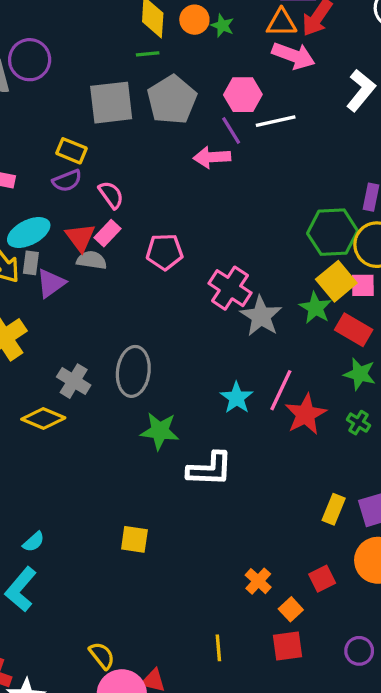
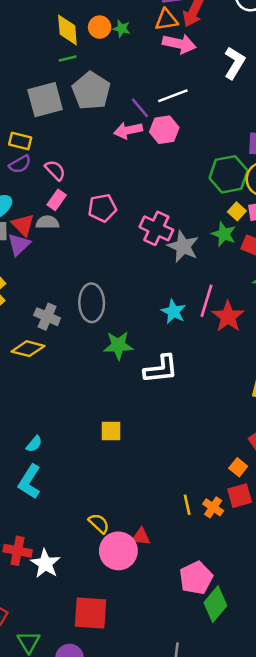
pink hexagon: (243, 95) -> (164, 130), moved
red triangle: (80, 237) -> (23, 225), moved
yellow square: (336, 281) -> (237, 211), size x0.6
orange cross: (258, 581) -> (213, 507), moved

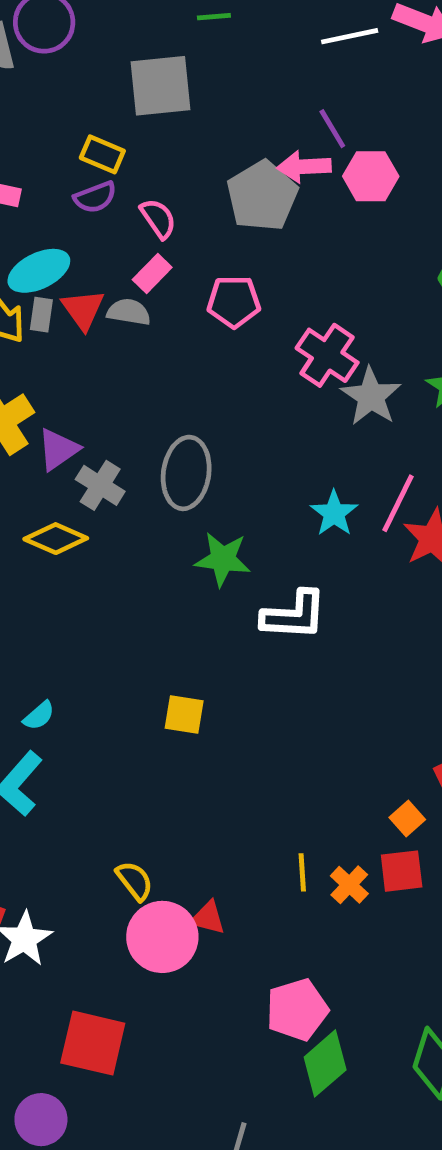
gray pentagon: (91, 91) -> (262, 196), moved
white line: (173, 96) -> (350, 36), moved
purple triangle: (19, 244) -> (58, 449), moved

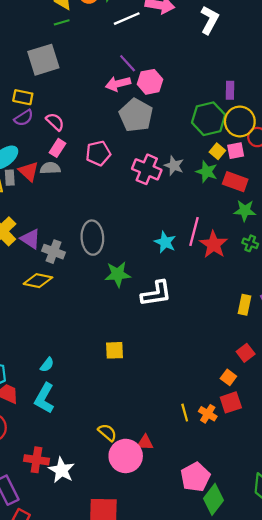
gray pentagon: (262, 196) -> (136, 115), moved
gray star: (371, 396) -> (174, 166), moved, size x0.7
purple triangle: (58, 449) -> (31, 239), turned -40

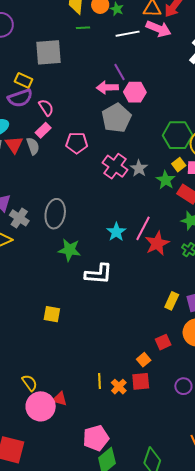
green line: (62, 22) -> (83, 28), moved
purple semicircle: (24, 118) -> (20, 98), size x1.4
gray semicircle: (50, 168) -> (33, 146), turned 60

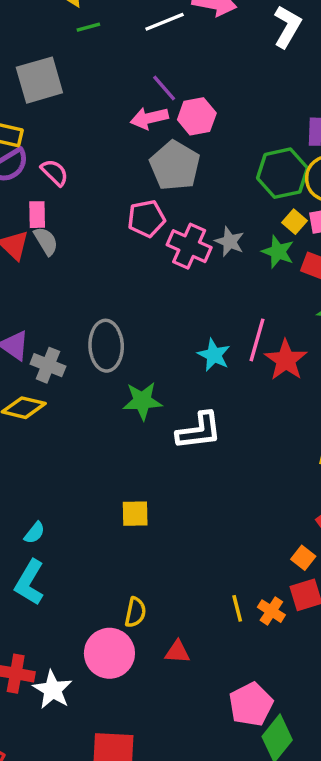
pink rectangle: (43, 130) -> (37, 215), moved, turned -35
pink pentagon: (77, 143) -> (146, 219), moved
yellow semicircle: (30, 383) -> (135, 612), moved, turned 60
pink circle: (41, 406) -> (109, 653), moved

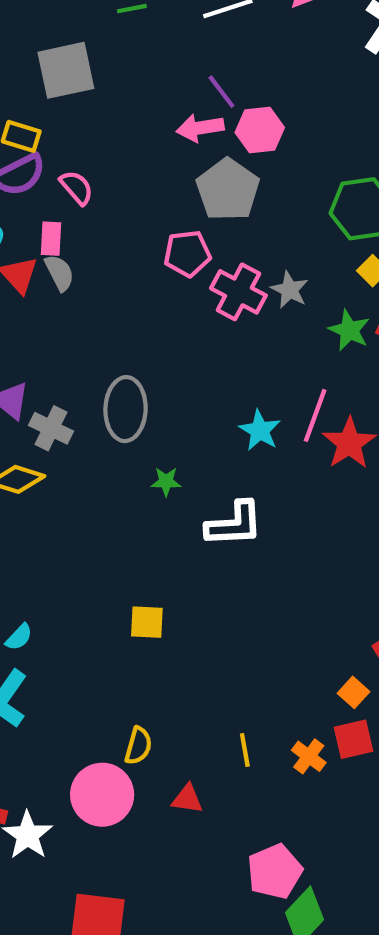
green star: (278, 252) -> (349, 330), moved
green star: (142, 401) -> (166, 482), size x0.6
yellow line: (237, 608) -> (245, 750), moved

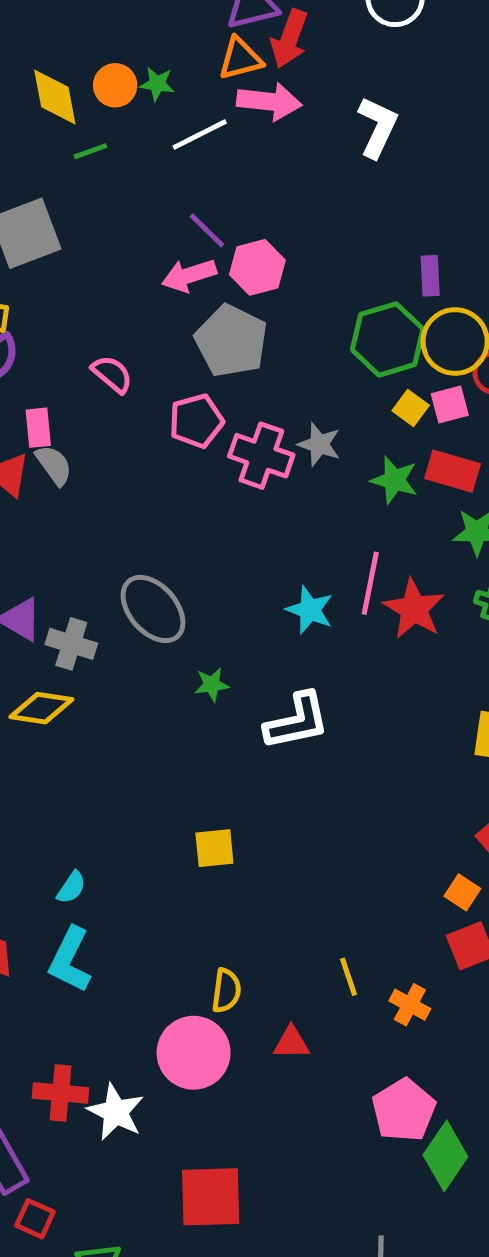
pink semicircle: (77, 188) -> (112, 374), moved
gray ellipse: (126, 409) -> (153, 609), turned -34
orange cross: (309, 756) -> (410, 1005), moved

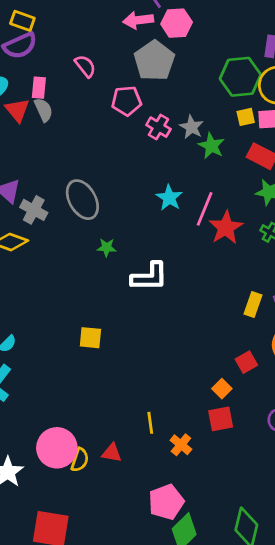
yellow square: (411, 408) -> (246, 117), turned 30
pink cross: (261, 456) -> (158, 127), size x0.7
green star: (394, 480) -> (211, 146), moved
cyan star: (310, 610) -> (169, 198), moved
yellow semicircle: (226, 991) -> (80, 460), moved

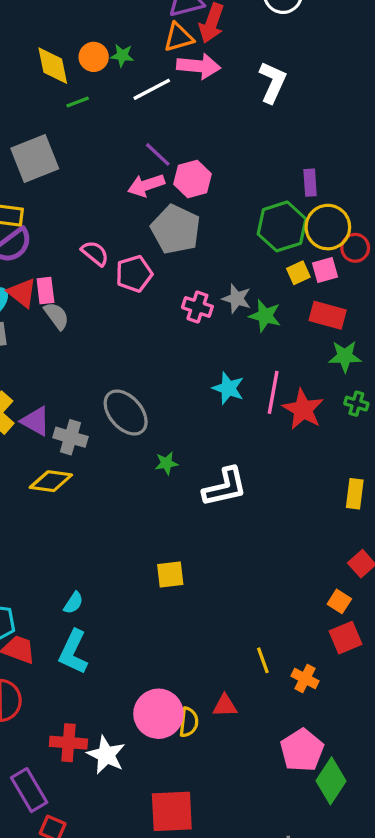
pink pentagon: (126, 101) -> (134, 274), moved
red triangle: (17, 110) -> (22, 293), moved

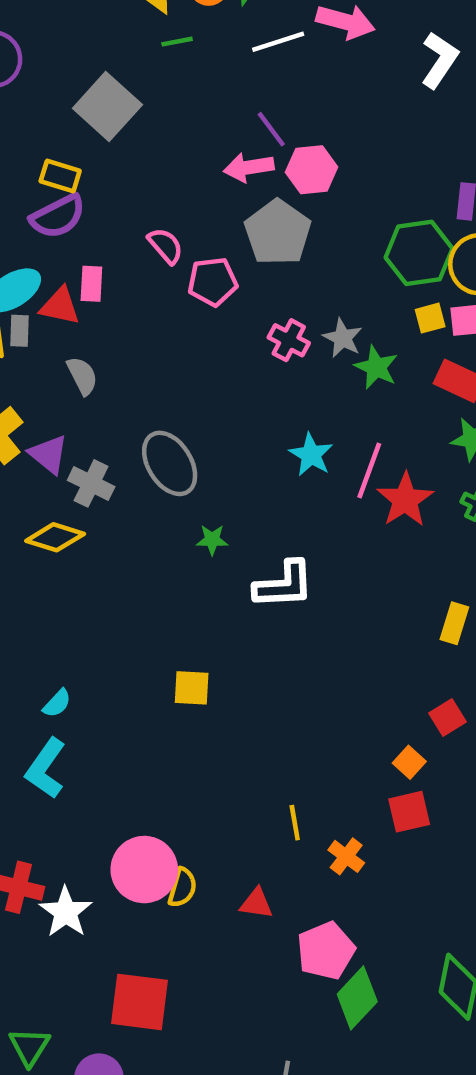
gray square: (35, 158) -> (107, 107), turned -36
red triangle: (22, 293) -> (60, 306), moved, turned -36
gray semicircle: (57, 316) -> (82, 376), moved
red triangle: (225, 706) -> (256, 903), moved

